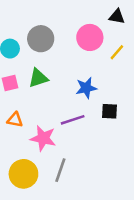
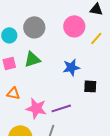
purple line: (73, 120) -> (61, 108), moved

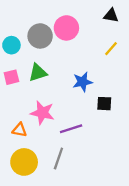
pink circle: (74, 26) -> (66, 28), moved
orange triangle: (13, 93) -> (19, 130), moved
pink star: (36, 108) -> (42, 113), moved

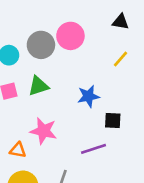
purple line: (71, 129) -> (94, 149), moved

